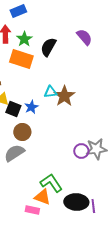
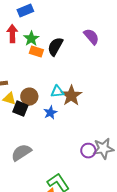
orange rectangle: (21, 59) -> (36, 52), moved, size x0.6
blue star: (31, 107) -> (50, 113), moved
brown circle: (22, 132) -> (29, 97), moved

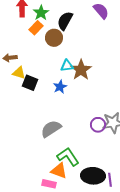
orange rectangle: (36, 52) -> (36, 28), moved, turned -64
brown circle: (29, 97) -> (54, 38), moved
gray semicircle: (21, 153) -> (51, 129), moved

